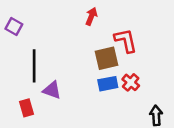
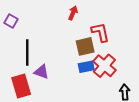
red cross: (131, 82) -> (104, 66), size x1.6
red rectangle: (27, 108) -> (21, 86), size x1.6

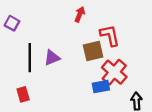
blue rectangle: (86, 67) -> (101, 87), moved
purple triangle: (41, 72) -> (52, 58), moved, turned -42
red rectangle: (21, 86) -> (23, 94), size x0.6

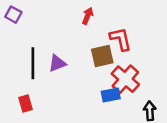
purple square: (12, 23) -> (13, 15), moved

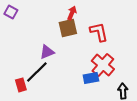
brown square: (102, 56) -> (68, 28), moved
black line: (33, 63) -> (37, 72), moved, turned 45

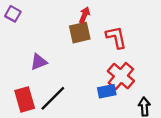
purple triangle: (47, 52) -> (39, 62), moved
black line: (37, 72) -> (53, 98), moved
red rectangle: (21, 85) -> (25, 99), size x1.5

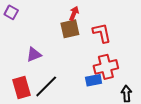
red cross: (121, 76) -> (106, 67), turned 35

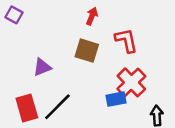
brown square: (70, 29) -> (87, 51), moved, turned 30
red cross: (106, 67) -> (131, 82), turned -30

